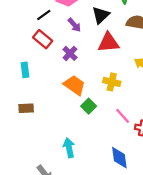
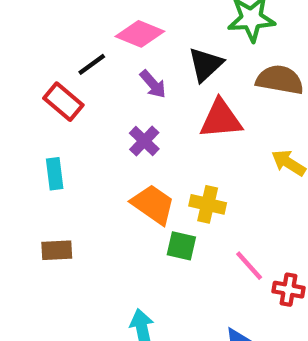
red rectangle: (43, 39) -> (63, 102), moved
yellow cross: (112, 82) -> (208, 204), moved
green square: (89, 106) -> (181, 246), turned -32

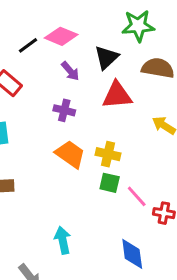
black line: (92, 64) -> (28, 45), moved
purple cross: (144, 141) -> (64, 110), turned -30
green square: (181, 246) -> (110, 183), moved

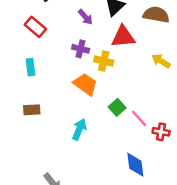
yellow cross: (108, 154) -> (104, 61), moved
green square: (110, 183) -> (117, 107), turned 35
cyan arrow: (63, 240) -> (79, 129), moved, turned 35

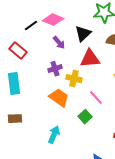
purple cross: (81, 49) -> (55, 69), turned -32
cyan rectangle: (30, 67) -> (14, 84), size x1.5
pink line: (139, 118) -> (96, 98), moved

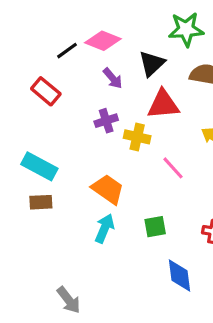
cyan rectangle: (14, 84) -> (39, 166), moved, turned -55
orange trapezoid: (59, 98) -> (108, 189), moved
green square: (85, 117) -> (155, 227), moved, turned 32

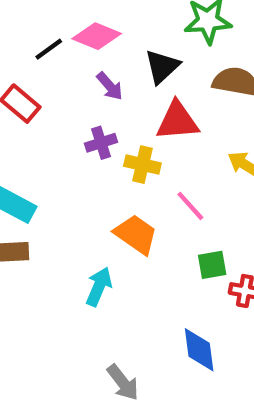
orange trapezoid: (108, 189) -> (136, 234), moved
green square: (155, 227) -> (212, 265), moved
gray arrow: (69, 300) -> (123, 382), moved

